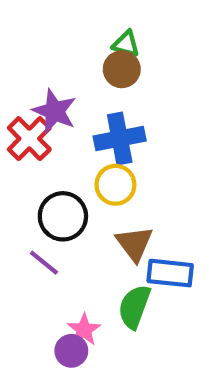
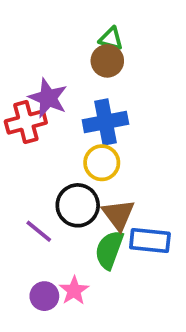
red cross: (29, 139) -> (26, 122), turned 30
black circle: (63, 216) -> (78, 205), moved
green semicircle: (134, 307) -> (109, 250), moved
purple circle: (71, 351) -> (44, 296), moved

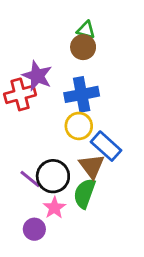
black circle: (78, 205) -> (53, 176), moved
blue rectangle: (150, 241) -> (106, 146), moved, turned 36
pink star: (74, 291) -> (54, 208), moved

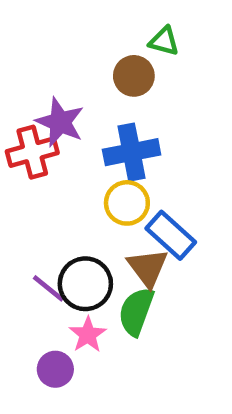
green triangle: (86, 30) -> (164, 41), moved

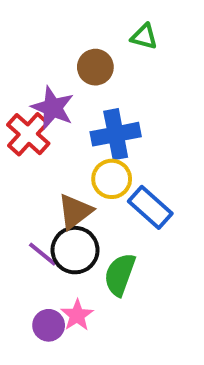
brown circle: (134, 76) -> (95, 67), moved
red cross: (32, 152) -> (28, 134), turned -33
brown triangle: (148, 268) -> (75, 211), moved, turned 30
pink star: (88, 335) -> (77, 315), moved

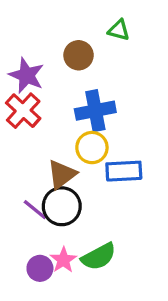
purple star: (53, 108) -> (27, 75), moved
blue rectangle: (150, 207) -> (124, 171), turned -45
green semicircle: (120, 274) -> (99, 257), moved, turned -138

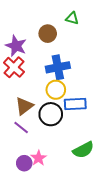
brown triangle: (62, 174) -> (24, 106), moved
black circle: (62, 206) -> (51, 114), moved
green semicircle: (99, 257) -> (83, 150), moved

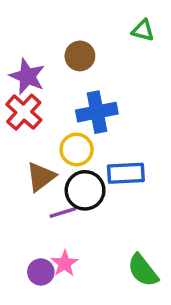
green triangle: (72, 18) -> (143, 30), moved
yellow circle: (56, 90) -> (77, 150), moved
purple line: (21, 127) -> (63, 212), moved, turned -56
green semicircle: (83, 150) -> (143, 270), moved, turned 80

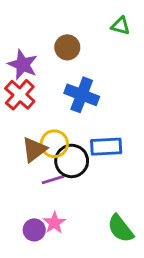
blue cross: (97, 112) -> (82, 95), turned 32
yellow circle: (77, 150) -> (54, 144), moved

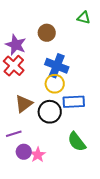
yellow circle: (54, 144) -> (55, 84), moved
purple line: (53, 180) -> (14, 134), moved
green semicircle: (120, 229) -> (77, 142), moved
purple circle: (34, 230) -> (24, 152), moved

